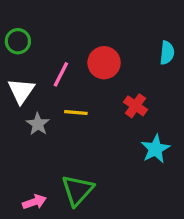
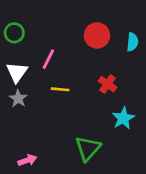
red circle: (104, 63) -> (97, 35), moved
gray star: (38, 124) -> (18, 99), moved
green triangle: (78, 190) -> (88, 148), moved

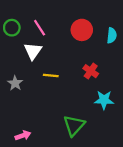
pink line: (48, 59) -> (40, 28), moved, turned -60
white triangle: (17, 72) -> (33, 51), moved
cyan star: (123, 118) -> (104, 100), turned 30

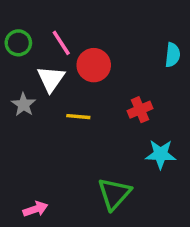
red circle: (82, 30) -> (94, 65), moved
red cross: (91, 71) -> (140, 110), turned 32
gray star: (15, 83) -> (23, 105), moved

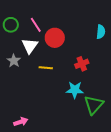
cyan star: (161, 154) -> (75, 90), moved
green triangle: (114, 194) -> (94, 105), moved

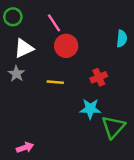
green circle: (11, 25) -> (13, 17), moved
pink line: (36, 25) -> (54, 23), moved
white triangle: (30, 46) -> (24, 48), moved, turned 30

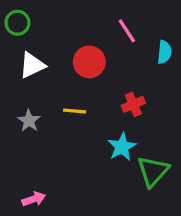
pink line: (54, 23) -> (127, 31), moved
gray star: (16, 74) -> (29, 121), moved
cyan star: (90, 109) -> (122, 147), turned -30

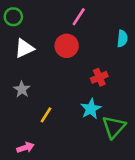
pink line: (127, 31) -> (79, 17), moved, turned 66
yellow line: (75, 111) -> (46, 115), moved, turned -63

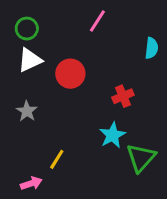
green circle: (13, 17) -> (27, 29), moved
red circle: (67, 46) -> (70, 74), moved
yellow line: (46, 115) -> (57, 159), moved

